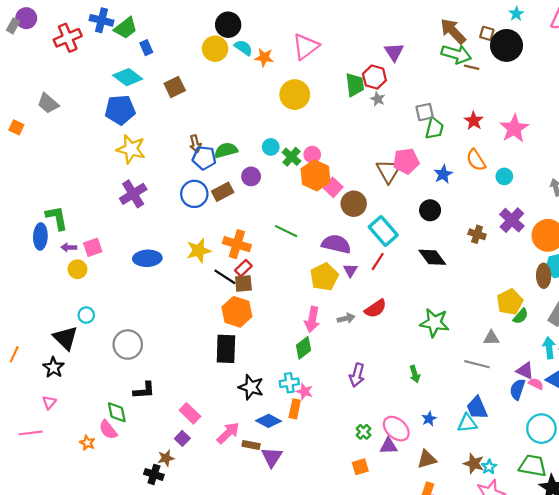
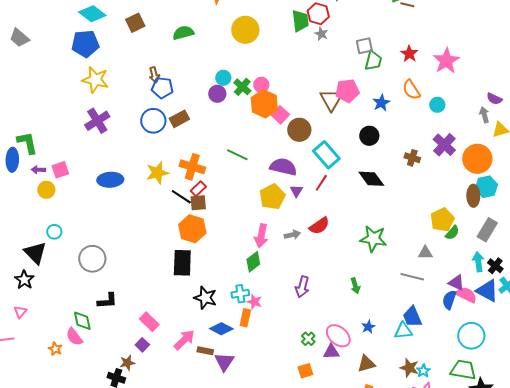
green semicircle: (226, 150) -> (183, 33), moved
purple circle: (251, 176) -> (217, 94), moved
pink semicircle: (536, 384) -> (466, 295), size x1.5

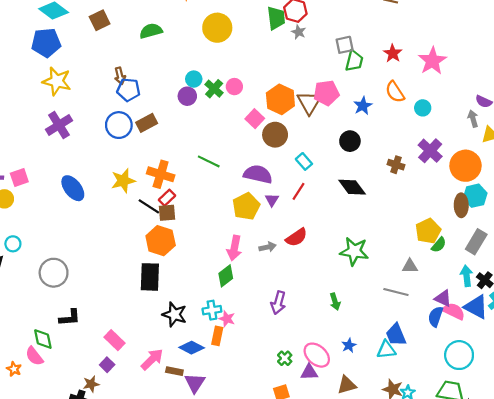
orange hexagon: (264, 104) -> (280, 99), moved
cyan rectangle: (326, 155) -> (304, 161), size x0.6
blue ellipse: (110, 180) -> (73, 188), turned 55

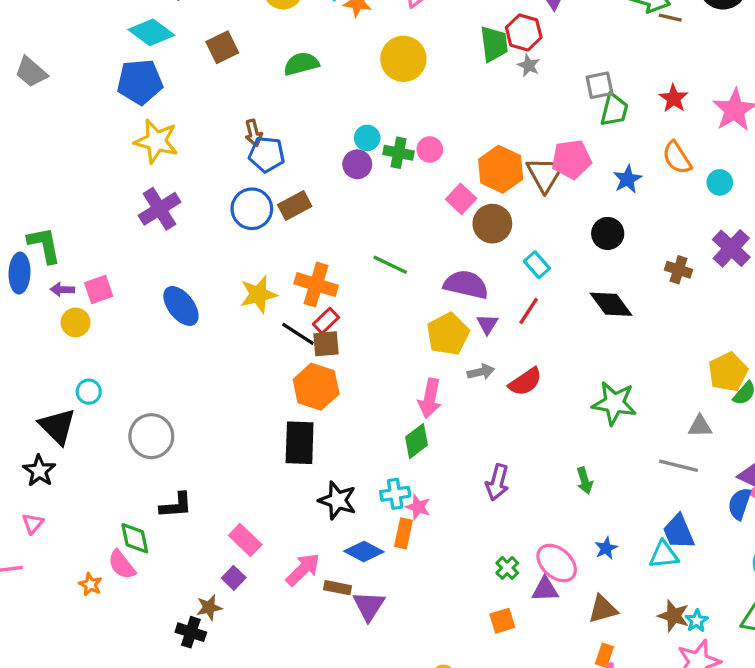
green cross: (214, 89) -> (398, 153), turned -30
gray arrow: (268, 247) -> (481, 372), moved

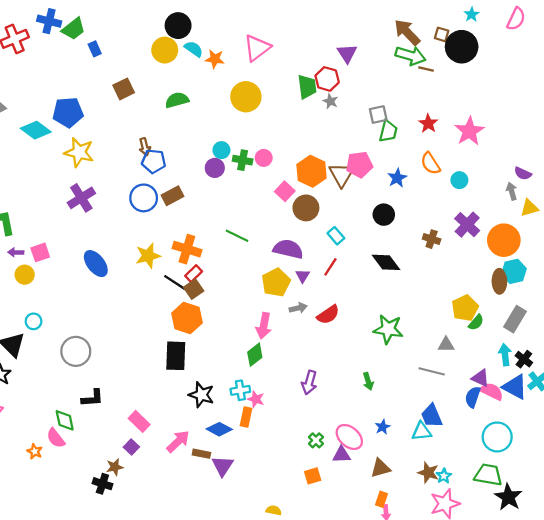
cyan diamond: (151, 32) -> (36, 130), moved
brown square: (326, 344) -> (194, 289), turned -30

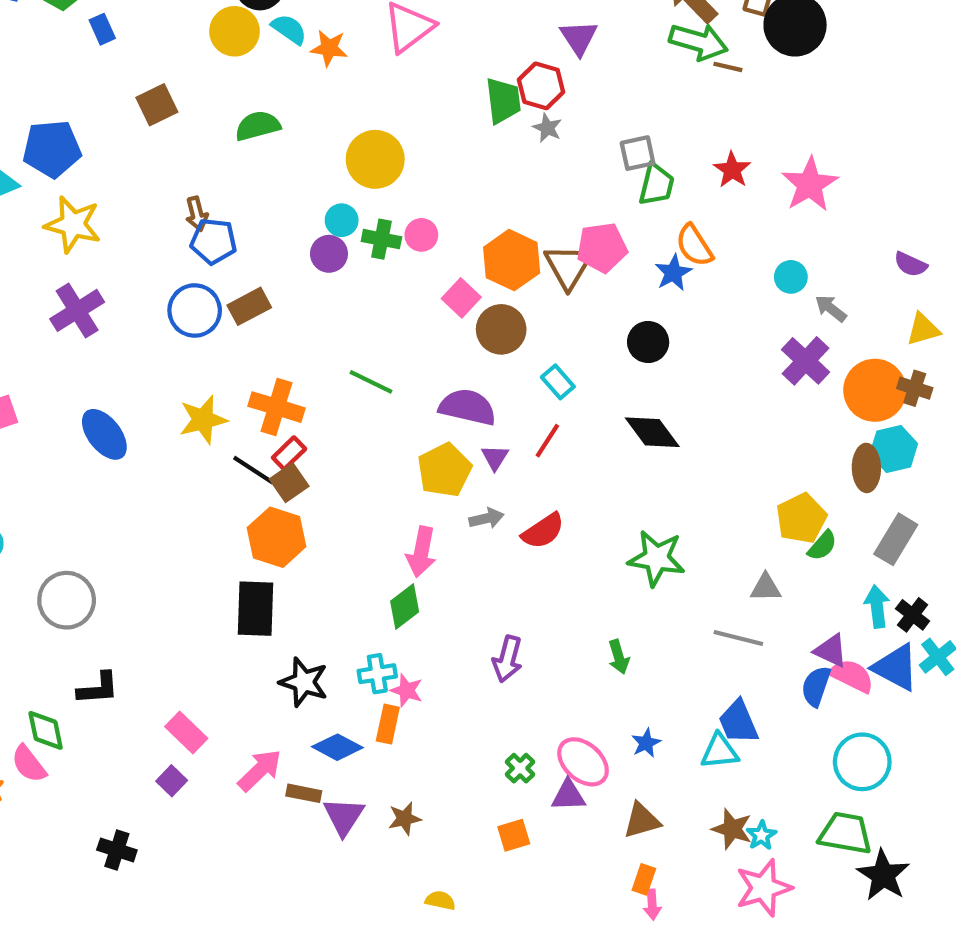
yellow circle: (246, 97) -> (375, 159), moved
orange semicircle: (430, 163) -> (694, 245), moved
gray arrow: (512, 191) -> (831, 308), moved, turned -36
brown cross: (432, 239) -> (915, 388), moved
brown star: (115, 467) -> (405, 819), moved

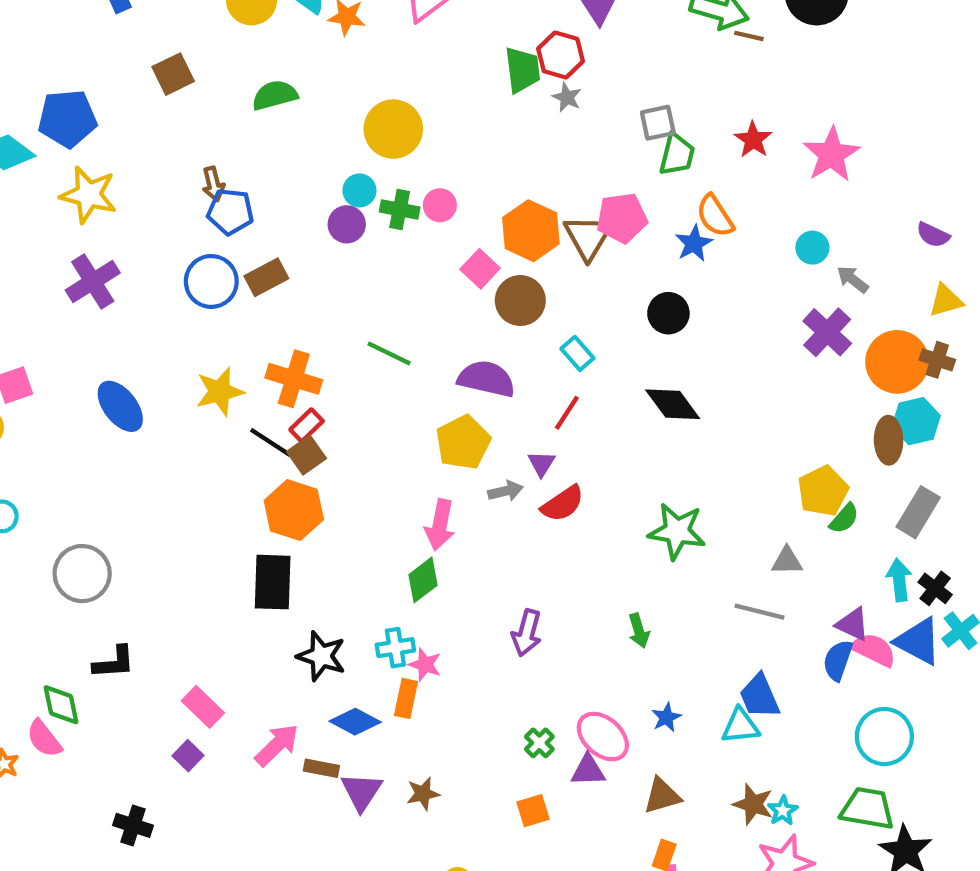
purple triangle: (495, 457) -> (541, 463), moved

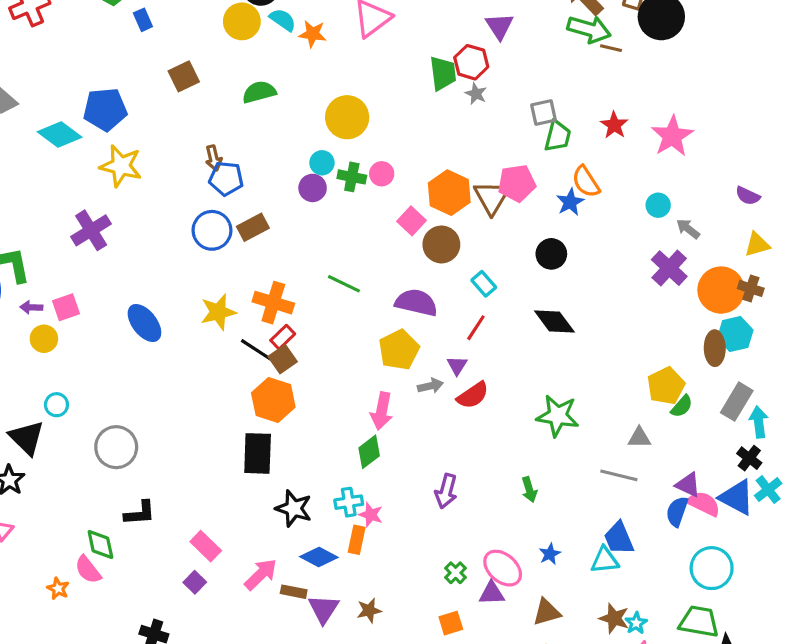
purple cross: (93, 281) -> (91, 230), moved
cyan arrow: (899, 580) -> (759, 422), moved

